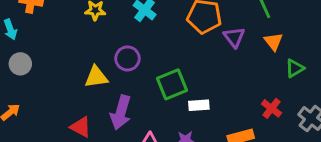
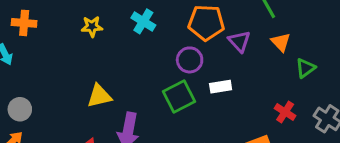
purple circle: (127, 58) -> (190, 60), moved
gray circle: (20, 64) -> (20, 109), moved
white rectangle: (199, 105) -> (221, 87), moved

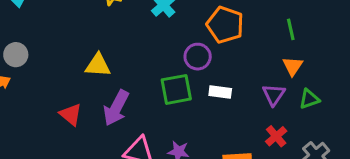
purple triangle: (239, 41) -> (274, 95), moved

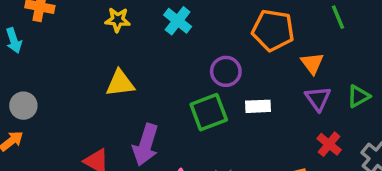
orange pentagon: (225, 25) -> (273, 30), moved
green line: (291, 29) -> (338, 17), moved
yellow triangle: (98, 65) -> (120, 83), moved
orange triangle: (293, 66) -> (312, 63), moved

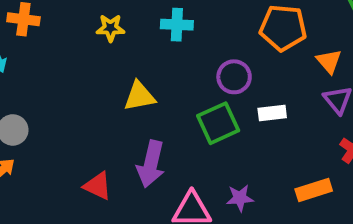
cyan cross: (178, 21) -> (177, 25), turned -32
yellow triangle: (120, 83) -> (139, 96), moved

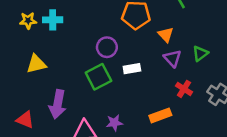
cyan cross: (177, 25) -> (53, 20), moved
yellow triangle: (139, 96) -> (36, 64), moved

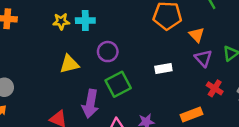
purple circle: (107, 47) -> (108, 52), moved
green square: (98, 77) -> (118, 84), moved

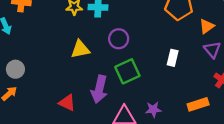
orange triangle: (197, 35) -> (207, 26), turned 35
white rectangle: (163, 68) -> (173, 58), turned -70

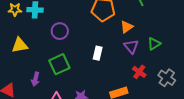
purple circle: (119, 39) -> (60, 31), moved
purple arrow: (99, 89) -> (35, 79), size x0.6

